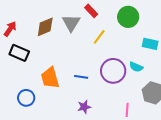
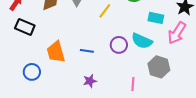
cyan semicircle: (136, 67) -> (142, 41), size x1.5
purple circle: (113, 71) -> (119, 45), size x0.7

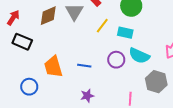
cyan rectangle: (156, 18) -> (125, 33), moved

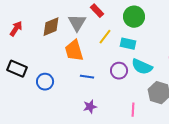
black rectangle: (22, 42) -> (17, 69), moved
orange trapezoid: (53, 67) -> (74, 51), moved
blue circle: (29, 87) -> (45, 82), moved

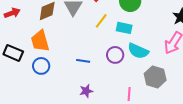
red arrow: (16, 29) -> (12, 13), turned 35
orange trapezoid: (74, 51) -> (40, 41), moved

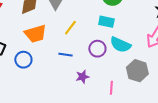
yellow line: (101, 21) -> (70, 28), moved
orange trapezoid: (40, 41) -> (35, 34), moved, turned -90
purple star: (86, 91) -> (82, 77), moved

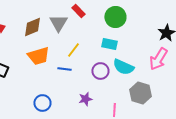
blue line: (65, 55) -> (64, 69), moved
blue circle: (23, 60) -> (42, 103), moved

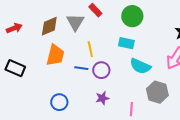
yellow line: (73, 50) -> (90, 49), turned -49
orange trapezoid: (38, 56) -> (55, 55), turned -60
purple circle: (100, 71) -> (101, 70), moved

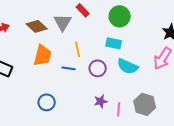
brown diamond: (49, 26) -> (37, 26), turned 65
purple circle: (101, 70) -> (98, 68), moved
gray hexagon: (157, 92) -> (145, 104), moved
purple star: (102, 98) -> (101, 101), moved

